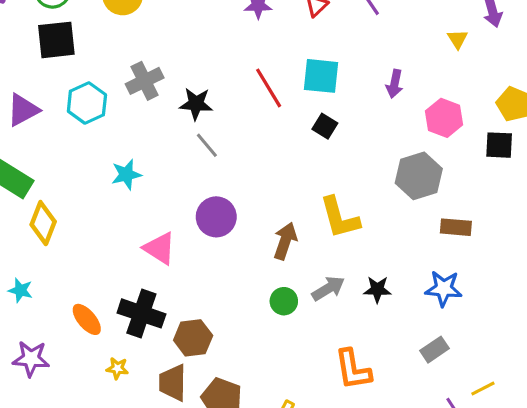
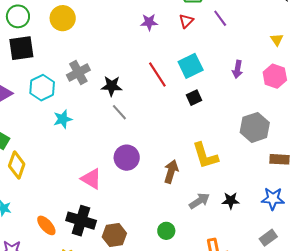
cyan square: (321, 76) -> (191, 66), turned -30
pink hexagon: (444, 118) -> (275, 76), moved
black square: (325, 126) -> (194, 98), turned 35
cyan star: (126, 175) -> (63, 119), moved
green circle: (284, 301) -> (166, 231), moved

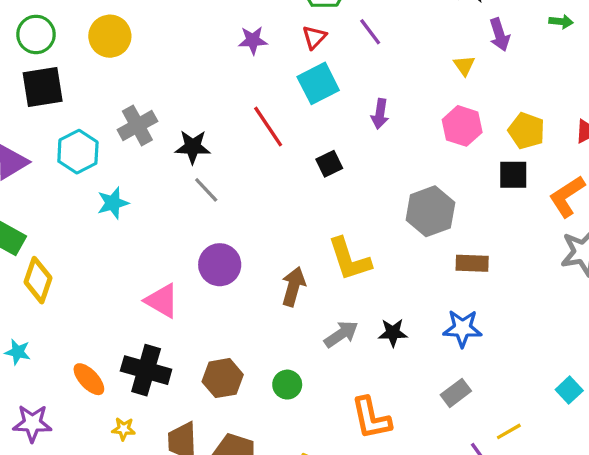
cyan square: (191, 66) -> (318, 83), moved
purple arrow: (237, 69) -> (380, 114), moved
brown hexagon: (114, 235) -> (223, 378), moved

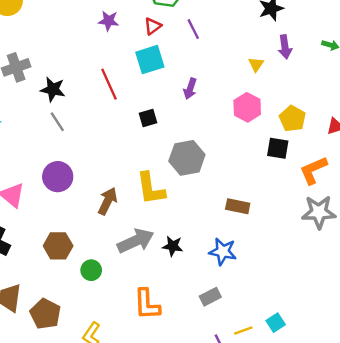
gray hexagon: (430, 211) -> (187, 158), moved
gray arrow: (341, 334) -> (136, 241), size x1.4
brown hexagon: (223, 378) -> (58, 246), moved
cyan square: (569, 390) -> (276, 323), moved

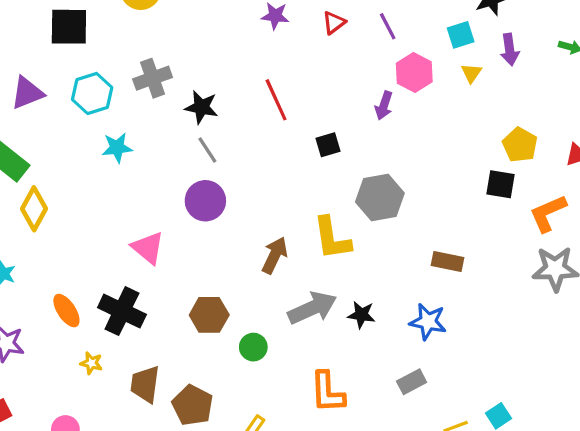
cyan square: (150, 60) -> (461, 35), moved, size x0.7
pink hexagon: (247, 107) -> (414, 73), moved
purple circle: (58, 177) -> (205, 201), moved

